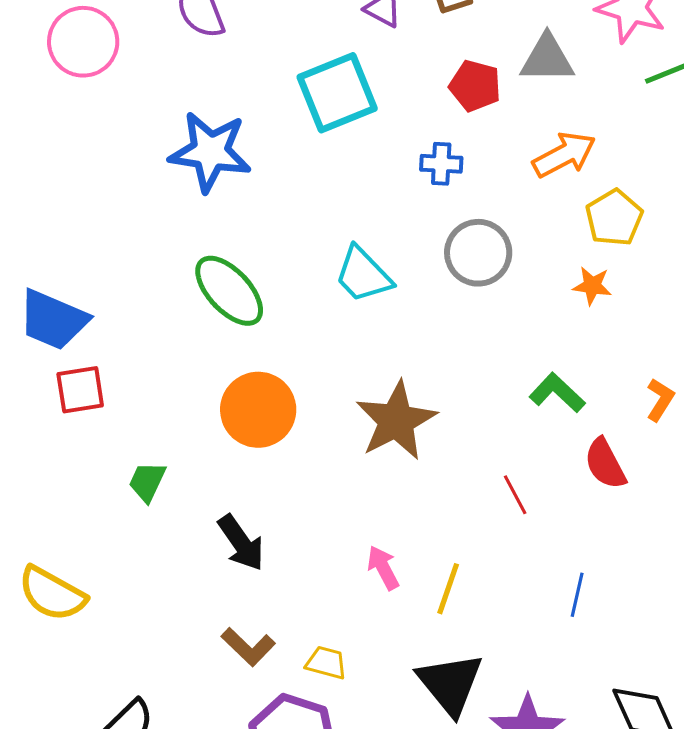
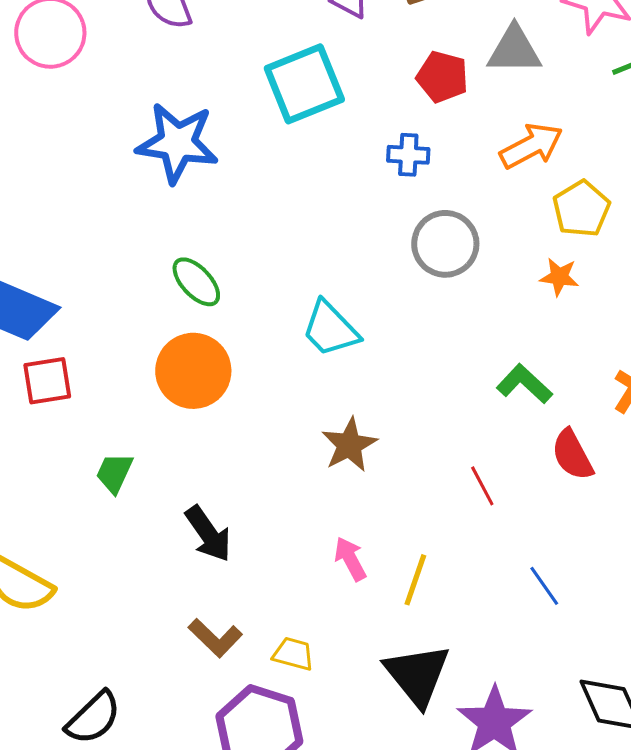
cyan trapezoid: (363, 275) -> (330, 329), moved
green ellipse: (229, 291) -> (196, 282), size x0.7
orange circle: (258, 410) -> (193, 371), moved
brown star: (396, 421) -> (349, 445), moved, size x0.7
blue line: (577, 595) -> (544, 586), turned -48

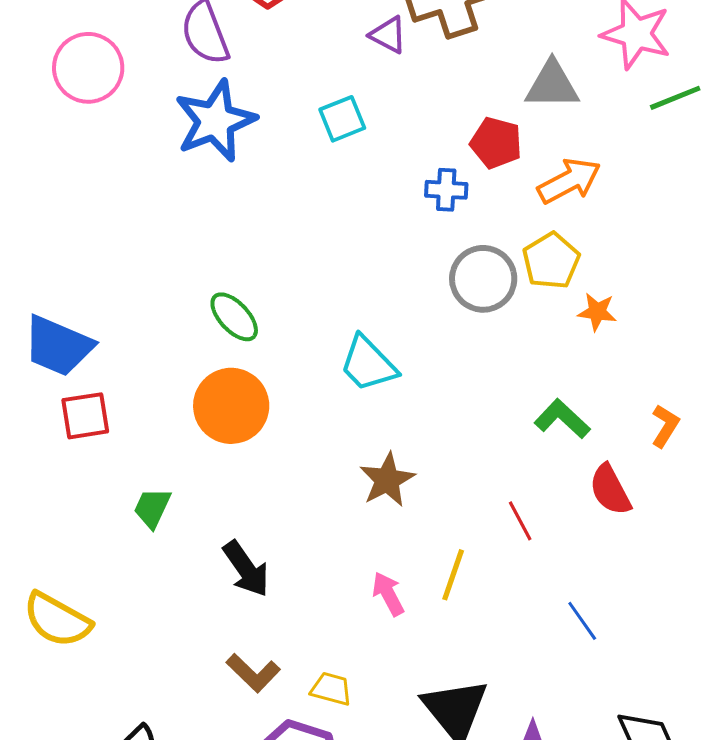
red pentagon: (442, 77) -> (496, 143), moved
cyan square: (304, 84) -> (342, 119), size x0.6
blue star: (177, 143) -> (215, 121), moved, turned -30
yellow pentagon: (581, 209) -> (551, 261), moved
yellow line: (415, 580) -> (453, 575), moved

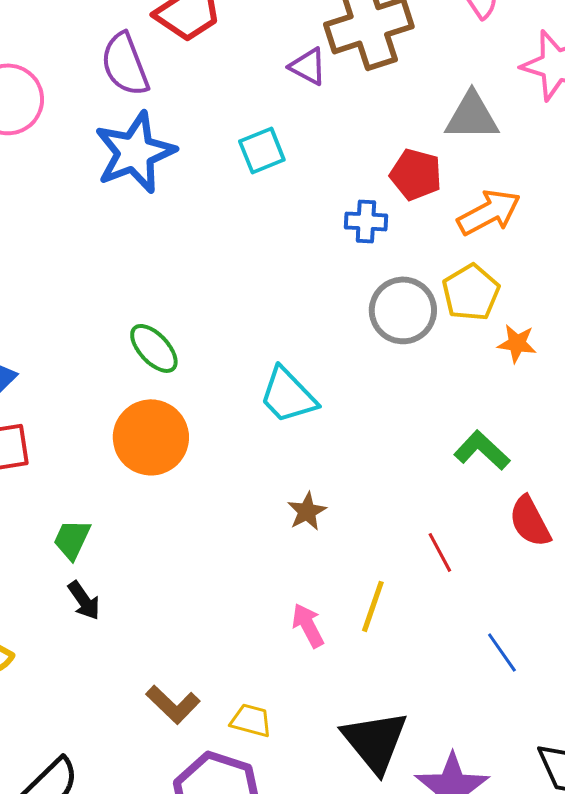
brown star: (387, 480) -> (307, 511), size x0.7
black arrow: (246, 569) -> (84, 600), moved, size x0.7

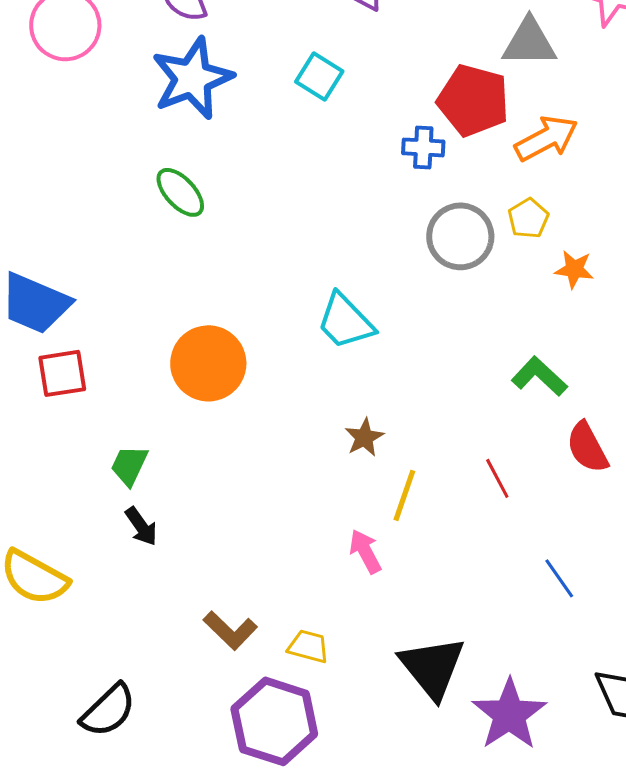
cyan square: (262, 150) -> (319, 76), turned -36
red pentagon: (416, 174) -> (473, 100), size x1.4
yellow pentagon: (471, 292) -> (528, 218), size x0.7
green ellipse: (154, 348) -> (180, 192), moved
yellow line: (373, 606) -> (404, 495), moved

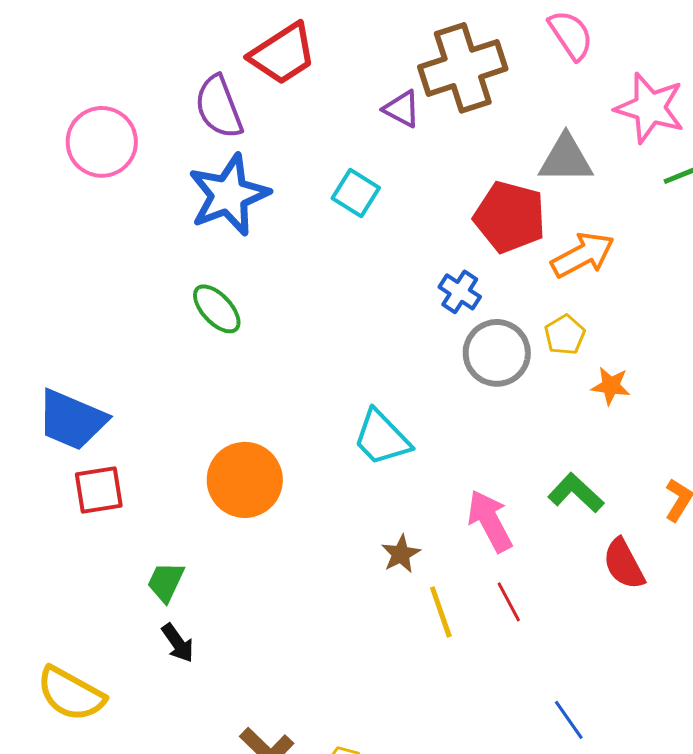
blue cross: (423, 147) -> (460, 292), moved, turned 30
red line: (497, 478) -> (509, 602), moved
yellow line: (404, 495) -> (441, 612), turned -38
pink arrow: (365, 551) -> (490, 521), moved, size x1.4
blue line: (559, 578) -> (569, 720), moved

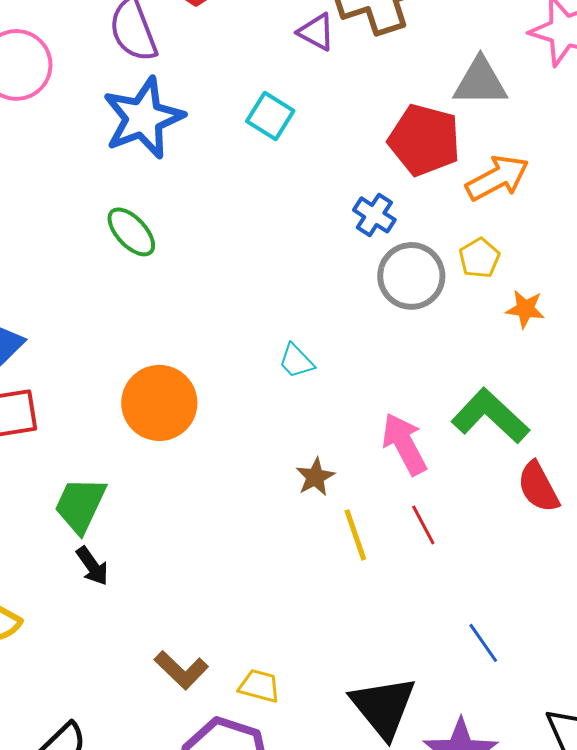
cyan trapezoid: (382, 438) -> (296, 361), size x0.6
green L-shape: (576, 493) -> (490, 416), size x1.4
green trapezoid: (166, 582) -> (80, 505), size x1.4

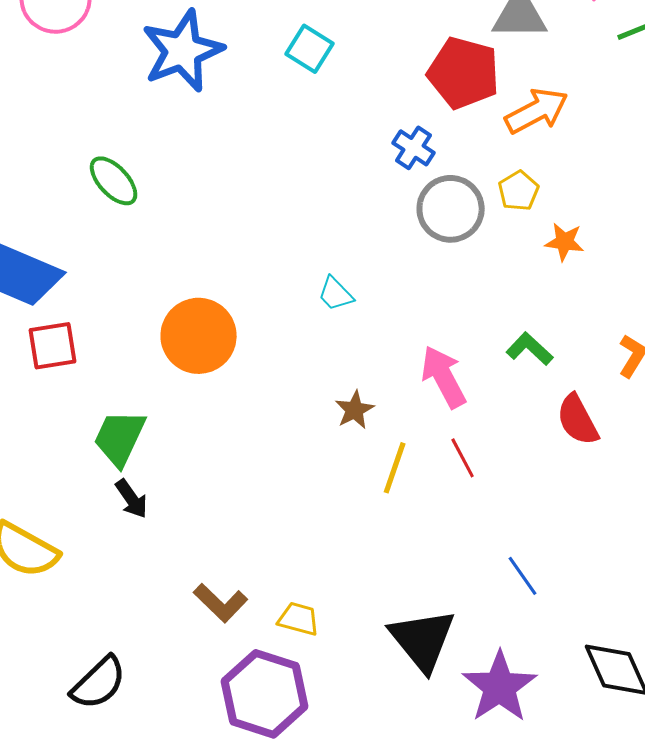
green ellipse: (131, 232) -> (114, 181), moved
green L-shape: (490, 416) -> (530, 349), size x0.6
yellow line: (355, 535) -> (395, 468), turned 38

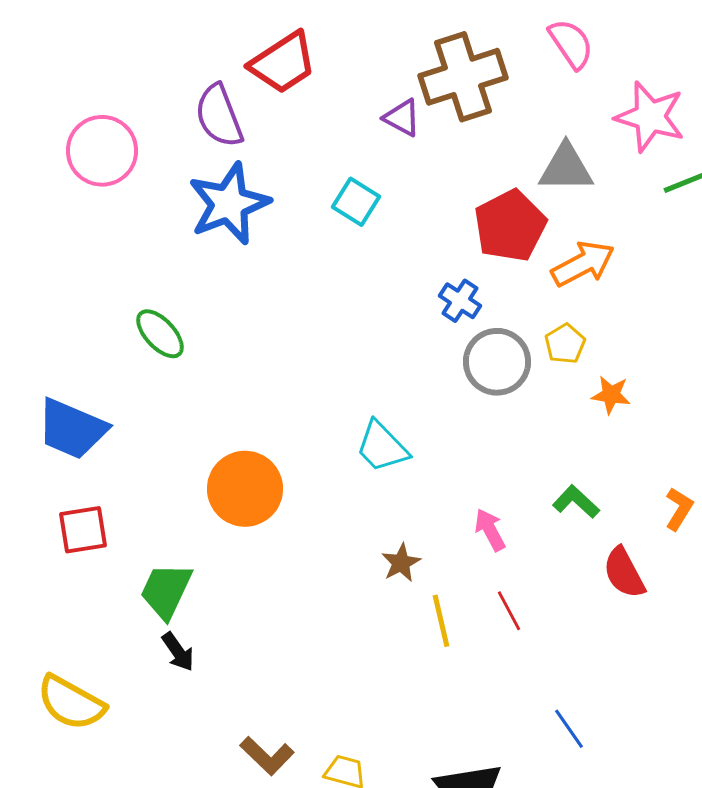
red pentagon: (464, 73) -> (510, 226), turned 30
cyan trapezoid: (336, 294) -> (382, 447), size x1.5
red square: (53, 346) -> (83, 530), moved
pink arrow: (444, 377) -> (490, 530), size x0.7
yellow line: (395, 468) -> (441, 621), turned -32

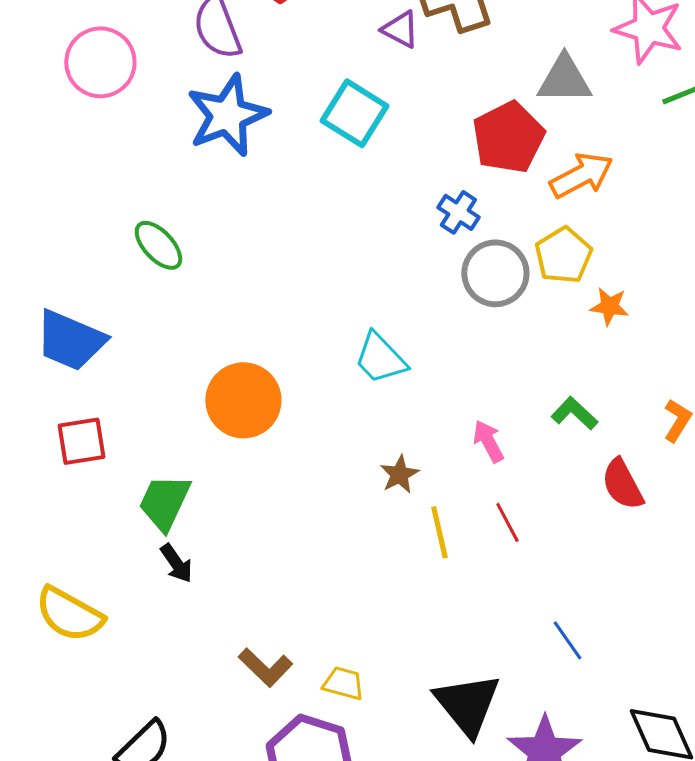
cyan square: (356, 202) -> (354, 113), size x1.4
yellow pentagon: (565, 344) -> (563, 255), size x1.4

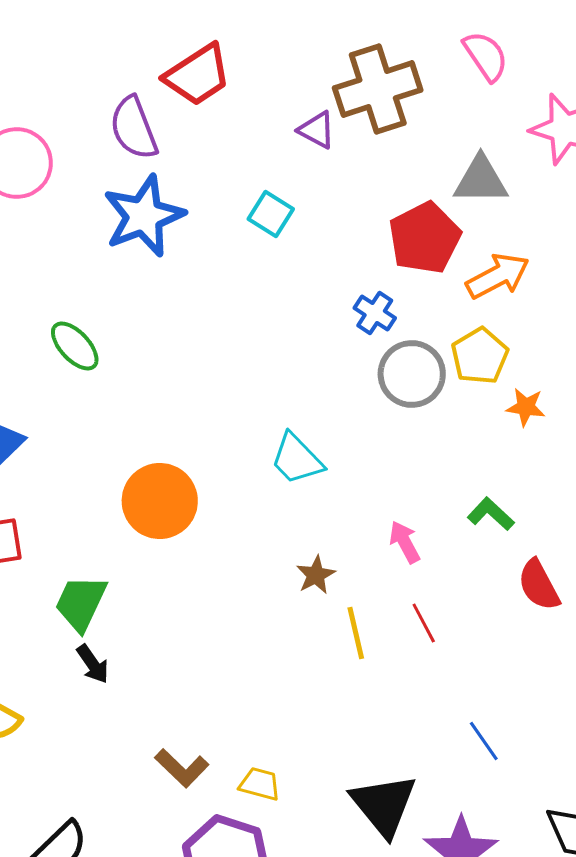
cyan square: (354, 113) -> (271, 214), size x0.7

